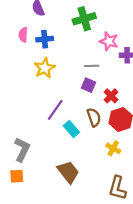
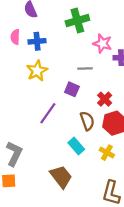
purple square: (89, 85) -> (72, 89), moved
cyan rectangle: (71, 129) -> (76, 146), moved

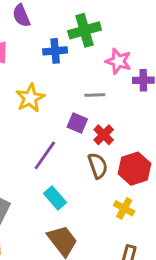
blue cross: (37, 41) -> (55, 51), moved
red cross: (105, 99) -> (104, 135), moved
cyan rectangle: (76, 146) -> (55, 198), moved

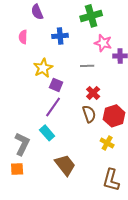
green cross: (85, 30) -> (91, 16), moved
purple square: (77, 123) -> (56, 85), moved
cyan rectangle: (55, 198) -> (47, 133), moved

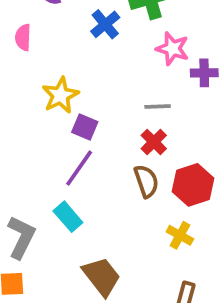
blue cross: (60, 36) -> (105, 24), moved, turned -35
gray line: (87, 66) -> (158, 106), moved

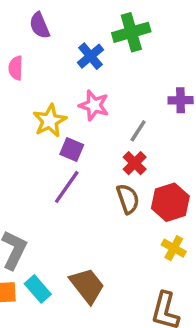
pink star: (172, 49) -> (94, 105), moved
gray line: (158, 106) -> (138, 131), turned -55
cyan rectangle: (68, 217) -> (38, 289), moved
yellow cross: (180, 235) -> (174, 248), moved

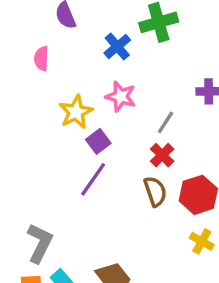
purple square: (72, 150) -> (98, 141), turned 30

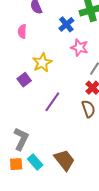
pink star: (121, 97) -> (79, 48), moved
purple square: (98, 141) -> (24, 80), moved

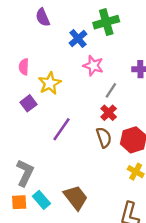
pink semicircle: (22, 31) -> (24, 67), moved

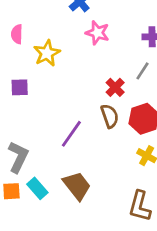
gray line: (111, 90) -> (142, 71), moved
purple square: (28, 103) -> (20, 87), moved, turned 35
purple line: (61, 129) -> (71, 134), moved

